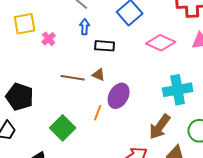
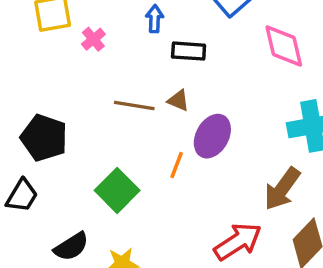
pink diamond: (161, 43) -> (284, 46), turned 52

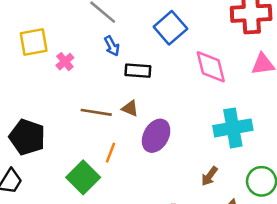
blue arrow: (155, 19) -> (112, 46), turned 150
orange line: (177, 165) -> (110, 153), moved
brown arrow: (282, 189) -> (209, 176), size x0.6

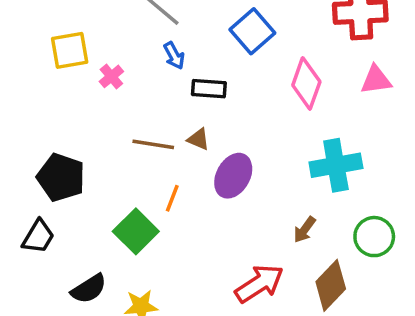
pink diamond: (211, 67) -> (306, 83), turned 33

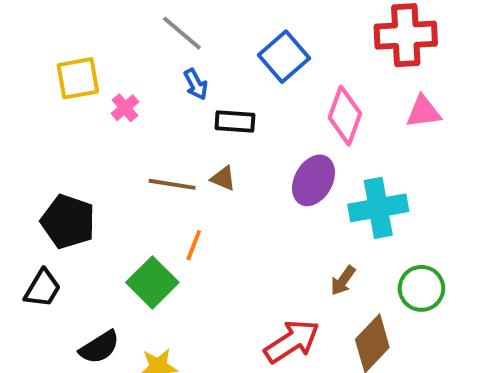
purple ellipse: (233, 176) -> (313, 180), moved

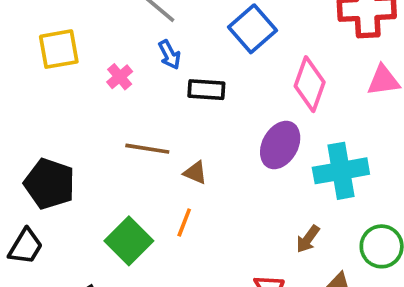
pink cross: (125, 108) -> (120, 77), moved
brown triangle: (223, 178) -> (195, 173), moved
orange line: (194, 245) -> (184, 222), moved

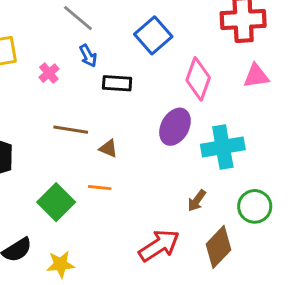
orange line: (184, 222) -> (100, 188), turned 75

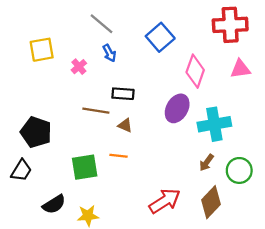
black rectangle: (117, 83) -> (123, 94), moved
brown arrow: (197, 201) -> (206, 163), moved
green square: (56, 202) -> (85, 167), turned 36

